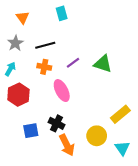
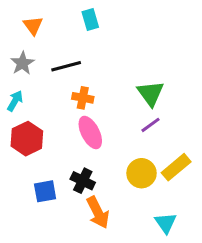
purple line: (73, 63) -> (151, 125), moved
green triangle: (103, 64) -> (151, 93), turned 36
orange cross: (44, 67) -> (83, 98), moved
yellow circle: (97, 136) -> (142, 173), moved
cyan triangle: (122, 148) -> (166, 223), moved

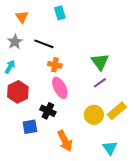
black line: (66, 66) -> (44, 44), turned 36
black cross: (83, 181) -> (48, 111), moved

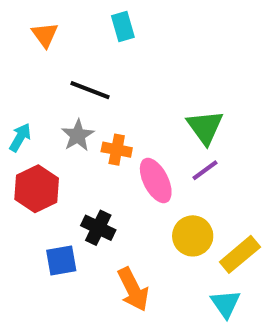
gray star: (15, 42) -> (78, 135), moved
orange cross: (55, 65) -> (117, 150), moved
pink ellipse: (60, 88) -> (156, 181), moved
yellow rectangle: (117, 111) -> (240, 254), moved

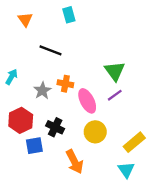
gray star: (78, 135) -> (42, 91), moved
red hexagon: (37, 189) -> (21, 120), moved
yellow circle: (193, 236) -> (95, 132), moved

